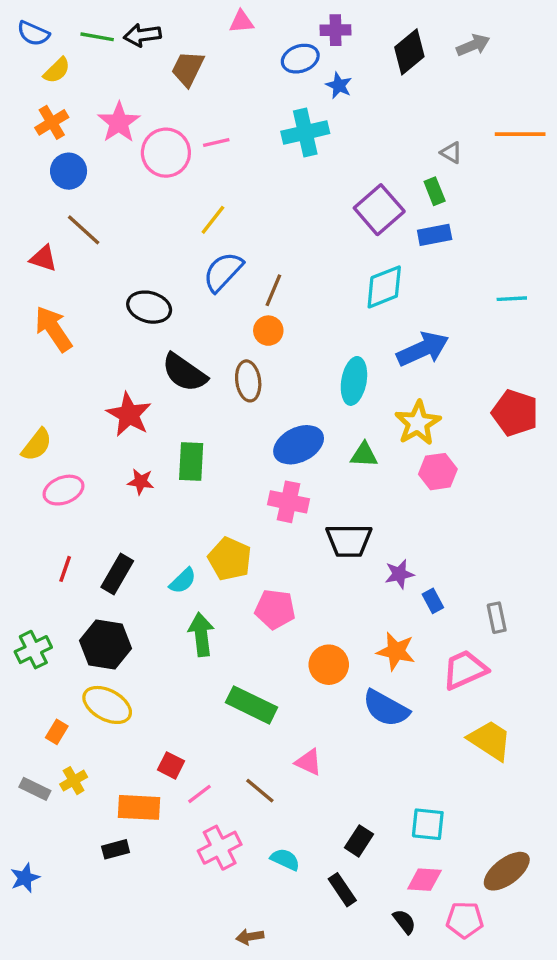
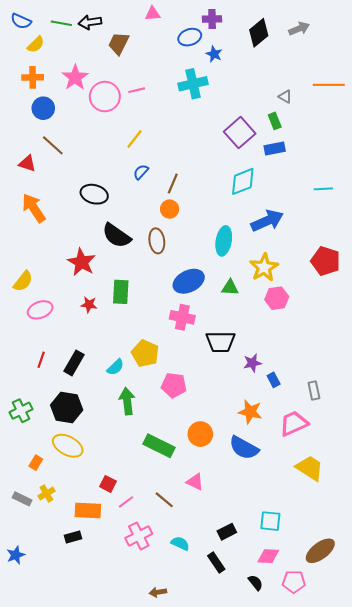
orange cross: (52, 122) -> (33, 77), turned 30
blue semicircle: (223, 272) -> (141, 172), size x0.6
orange circle: (329, 665) -> (200, 434), moved
black rectangle: (359, 841) -> (227, 532), turned 30

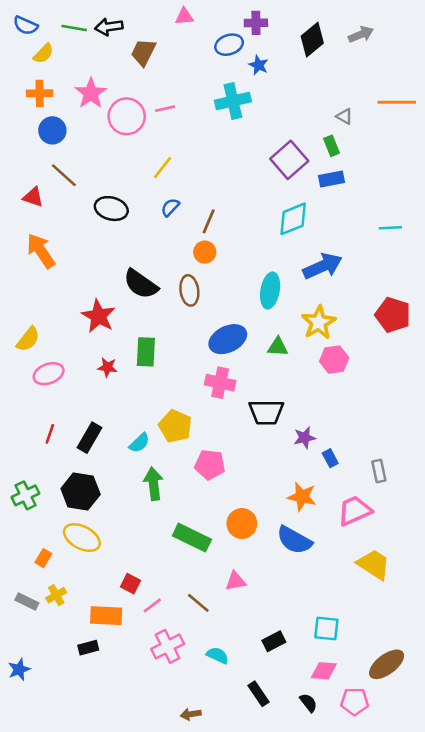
black ellipse: (94, 194) -> (111, 209), moved
pink triangle: (195, 482) -> (235, 581), turned -36
black rectangle: (216, 562) -> (259, 694), moved

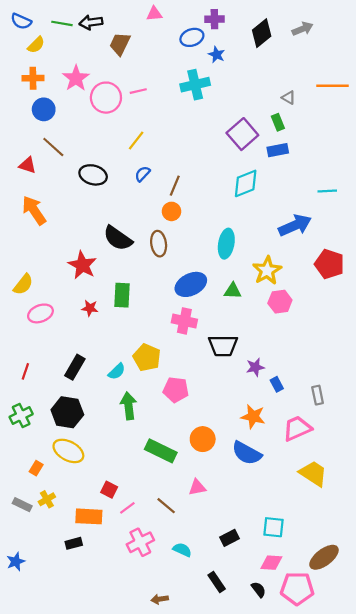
blue arrow: (323, 266) -> (295, 225), moved
red line: (50, 434) -> (25, 371), moved
pink pentagon: (355, 701) -> (297, 588), size x1.4

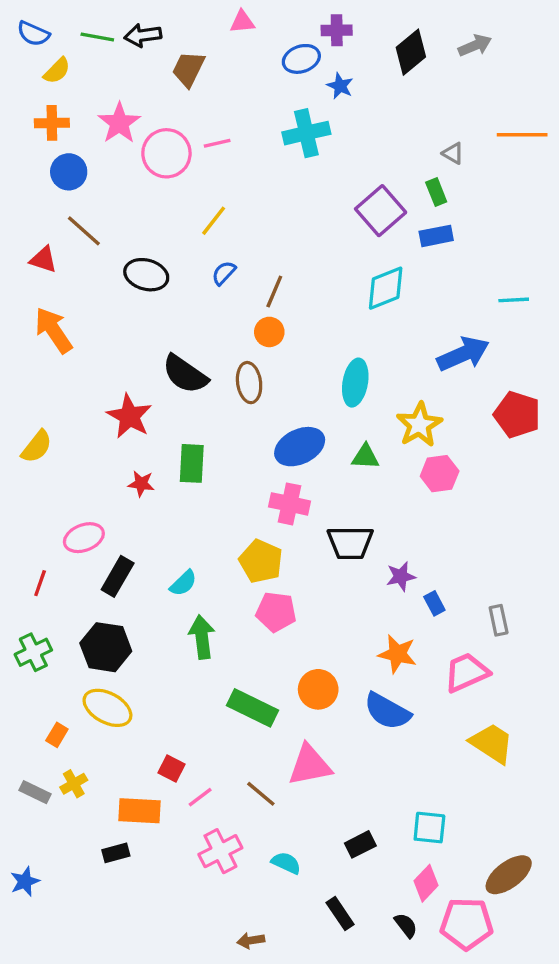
pink ellipse: (40, 313) -> (84, 538), moved
yellow pentagon: (147, 357) -> (261, 561), moved
pink triangle: (197, 487) -> (310, 765), size x1.6
pink diamond: (271, 563) -> (426, 883), turned -50

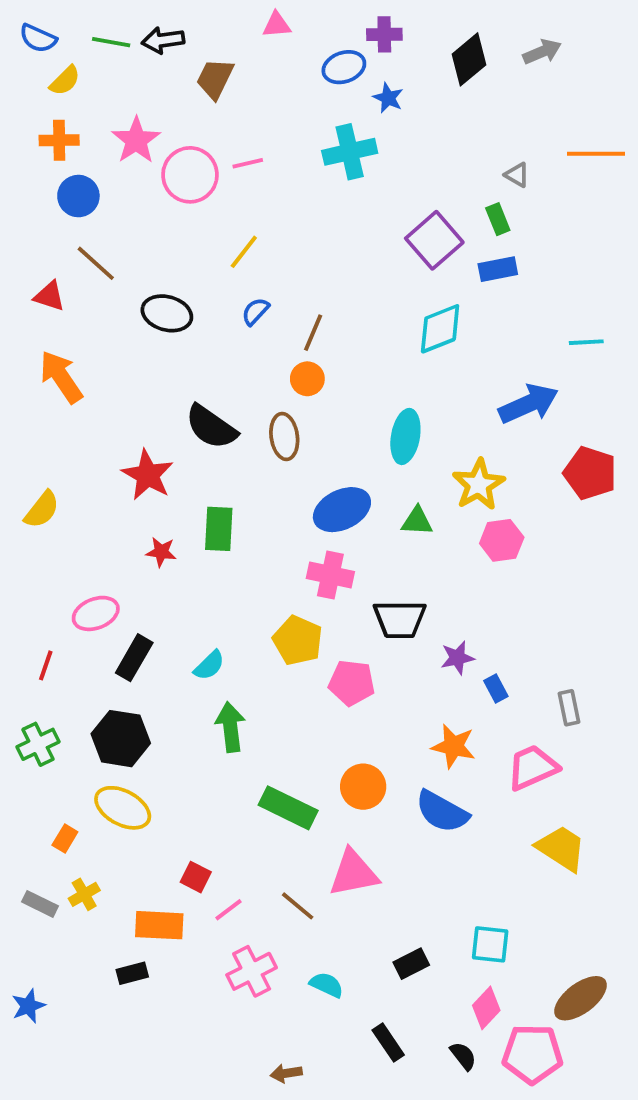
pink pentagon: (276, 612) -> (352, 683), moved

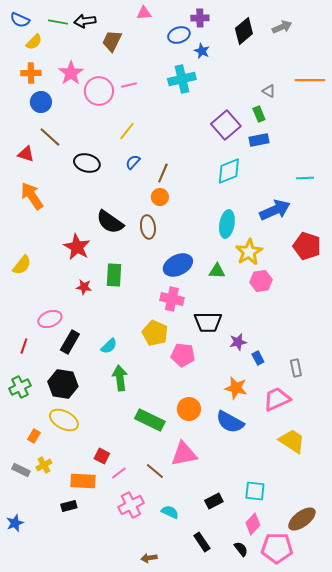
cyan ellipse: (405, 436) -> (227, 224), moved

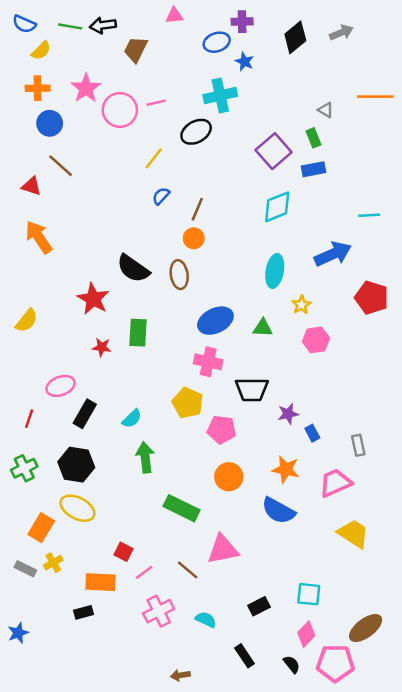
black ellipse: (87, 163) -> (196, 132), moved, turned -45
yellow star: (249, 252) -> (301, 305), size x0.6
orange circle: (189, 409) -> (229, 477), moved
orange rectangle: (34, 436) -> (41, 528), size x1.6

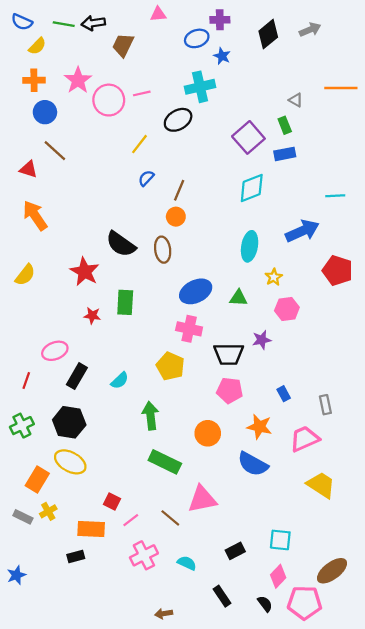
yellow semicircle: (27, 321) -> (25, 275), moved
purple star: (288, 414) -> (262, 340), moved
pink pentagon: (222, 430) -> (230, 390), moved
green arrow: (145, 457) -> (151, 416), moved

